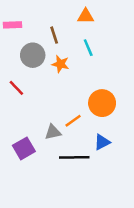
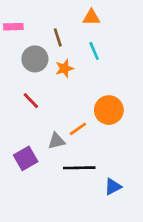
orange star: (60, 64) -> (64, 68), turned -30
red line: (16, 88) -> (31, 101), moved
blue triangle: (102, 142) -> (113, 187), moved

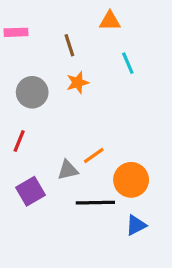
cyan line: (94, 51) -> (128, 63), moved
gray circle: (35, 59) -> (32, 92), moved
red line: (31, 101) -> (19, 141), moved, turned 66
orange circle: (109, 110) -> (131, 180), moved

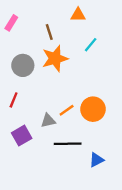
pink rectangle: (16, 32) -> (11, 23), turned -56
cyan line: (128, 63) -> (91, 45), turned 63
orange star: (78, 83) -> (55, 58), size x1.6
orange circle: (131, 180) -> (93, 109), moved

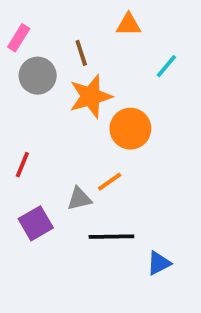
cyan line: (91, 45) -> (166, 66), moved
gray circle: (23, 65) -> (38, 76), moved
orange circle: (93, 109) -> (130, 129), moved

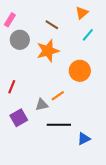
orange triangle: (129, 24) -> (82, 13), moved, turned -40
brown line: (81, 53) -> (52, 25), moved, turned -40
orange circle: (130, 129) -> (80, 71), moved

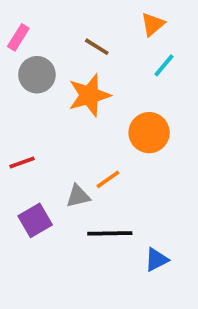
red line: (12, 87) -> (22, 162), turned 48

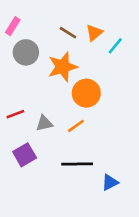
orange triangle: (153, 24) -> (94, 33), moved
orange circle: (149, 133) -> (86, 93), moved
gray triangle: (78, 196) -> (44, 123), moved

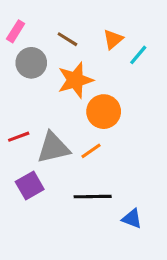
brown line: (68, 33) -> (67, 39), moved
gray triangle: (44, 123) -> (53, 148), size x1.6
blue triangle: (110, 182) -> (132, 219), turned 48

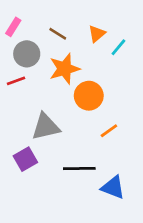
red line: (19, 137) -> (16, 81), moved
orange line: (91, 151) -> (109, 131), moved
blue triangle: (132, 219) -> (113, 187), size x1.4

